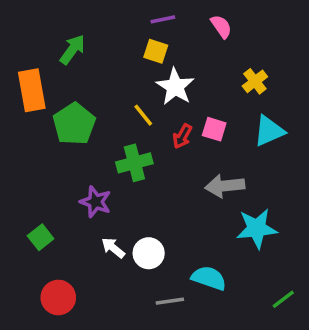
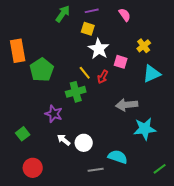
green arrow: (72, 49) -> (63, 14), moved
yellow line: (143, 115) -> (85, 73), moved
pink square: (214, 129) -> (121, 62), moved

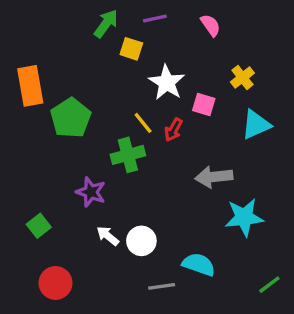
yellow square: (88, 29) -> (131, 49), moved

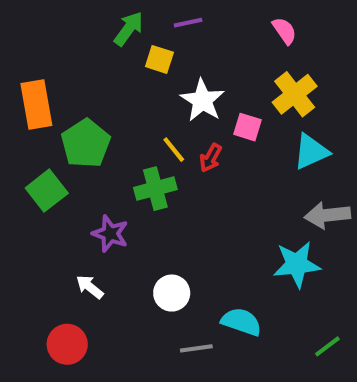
pink semicircle: (210, 25) -> (284, 31), moved
yellow cross: (242, 77) -> (295, 94), size x1.5
gray arrow: (214, 177) -> (327, 215), moved
green square: (39, 226) -> (47, 191), moved, size x1.4
white arrow: (108, 236) -> (90, 287), moved

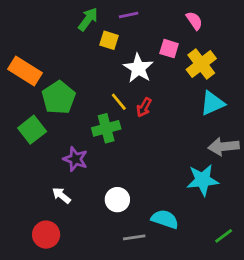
orange rectangle: (36, 104) -> (25, 71), turned -48
pink square: (248, 127) -> (169, 49), moved

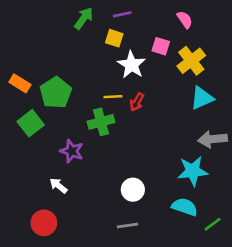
yellow square: (109, 40) -> (114, 38), moved
orange rectangle: (25, 71) -> (20, 83), moved, size x0.7
yellow line: (119, 102) -> (113, 97), turned -54
white circle: (117, 200) -> (133, 190), moved
cyan semicircle: (165, 219) -> (185, 207), moved

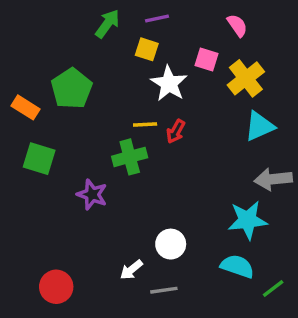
green pentagon: (56, 93) -> (72, 89), moved
green square: (31, 123) -> (39, 159), turned -35
white arrow: (58, 186) -> (131, 270), moved, turned -78

